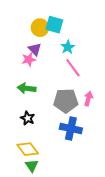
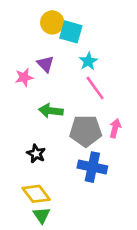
yellow circle: (40, 28) -> (52, 22), moved
pink star: (29, 60) -> (24, 77), moved
green arrow: (27, 88) -> (51, 111), moved

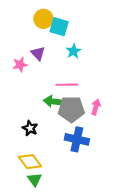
pink line: (95, 88) -> (67, 85), moved, turned -55
green arrow: (51, 111) -> (53, 101), moved

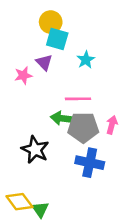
cyan square: (59, 27) -> (57, 39), moved
black star: (30, 128) -> (35, 150), size x1.5
yellow diamond: (30, 162) -> (19, 202), moved

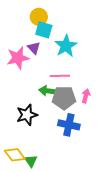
cyan star: (86, 60) -> (66, 46), size x1.6
pink star: (23, 75) -> (18, 58), size x1.6
black star: (35, 150) -> (27, 115), turned 30

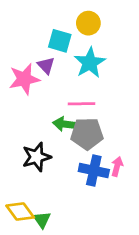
yellow circle: (39, 17) -> (88, 23), moved
pink arrow: (86, 96) -> (117, 166), moved

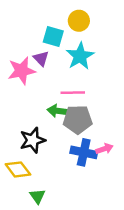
pink arrow: (117, 166) -> (104, 149), turned 56
yellow diamond: (20, 212) -> (18, 169), moved

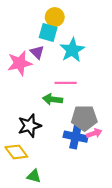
yellow circle: (79, 21) -> (55, 17), moved
gray pentagon: (78, 119) -> (84, 118), moved
green triangle: (37, 196) -> (34, 176), turned -40

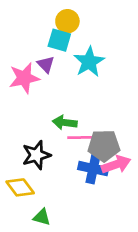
pink line: (66, 83) -> (81, 137), moved
pink arrow: (94, 133) -> (116, 164), size x1.5

